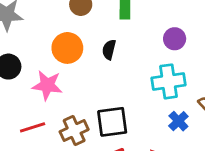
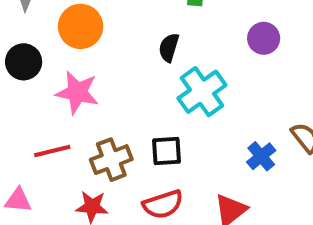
orange circle: (67, 48) -> (81, 26), moved
cyan cross: (168, 81) -> (202, 92), moved, turned -32
black square: (112, 122) -> (166, 151), size x0.7

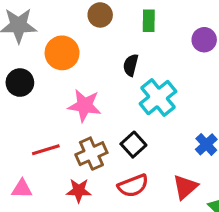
purple circle: (264, 38) -> (204, 40), moved
pink star: (77, 92) -> (84, 105), moved
black square: (166, 151) -> (133, 145), turned -35

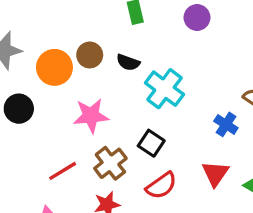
brown circle: (100, 15) -> (90, 55), moved
black semicircle: (131, 65) -> (128, 62), turned -70

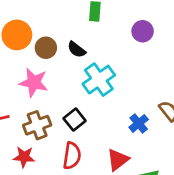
brown circle: (90, 55) -> (46, 48), moved
red semicircle: (161, 186) -> (72, 156), turned -64

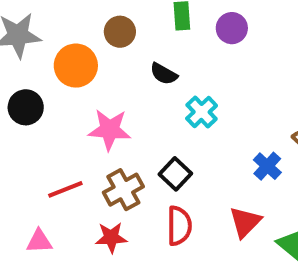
purple circle: (143, 31) -> (232, 28), moved
brown circle: (46, 48) -> (120, 32), moved
cyan cross: (99, 80) -> (202, 112), size x0.7

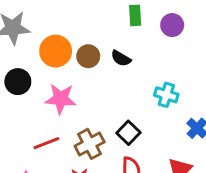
brown circle: (120, 32) -> (88, 56), moved
cyan cross: (202, 112) -> (166, 95), moved, turned -30
pink star: (110, 130) -> (61, 99), moved

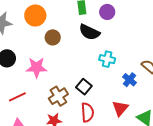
orange circle: (56, 51) -> (35, 16), moved
black semicircle: (121, 58) -> (89, 32), moved, size x1.5
red line: (46, 143) -> (17, 97), moved

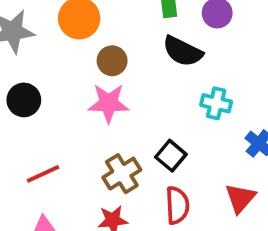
pink star: (37, 68) -> (109, 103), moved

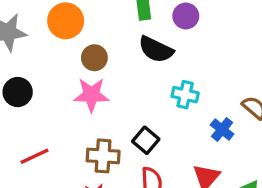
brown cross: (122, 174) -> (103, 156), turned 36

